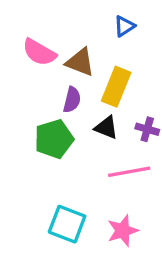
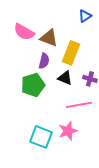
blue triangle: (124, 26) -> (85, 16), moved
pink star: (123, 231) -> (68, 131), moved

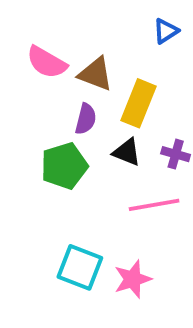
pink star: (68, 131) -> (133, 279), moved

